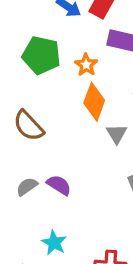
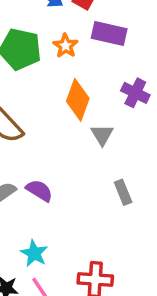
orange star: (86, 65) -> (66, 46), moved

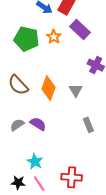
purple rectangle: (109, 34) -> (80, 29), turned 30
orange diamond: (78, 100) -> (49, 88), moved

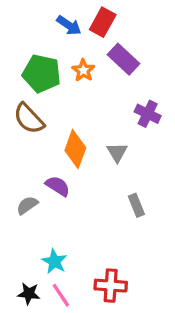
brown semicircle: (18, 85) -> (29, 119), moved
purple semicircle: (38, 124) -> (58, 186), moved

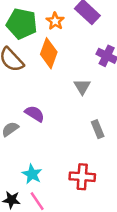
orange diamond: (75, 149) -> (49, 53), moved
red cross: (111, 286) -> (82, 177), moved

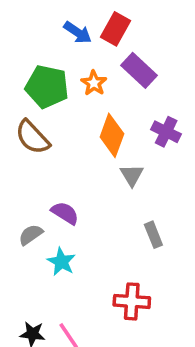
orange diamond: (49, 53) -> (112, 135), moved
cyan star: (32, 174) -> (61, 262), moved

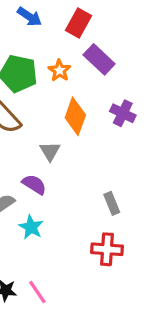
blue arrow: (78, 32) -> (29, 17), moved
gray triangle: (132, 175) -> (50, 151), moved
red cross: (132, 301) -> (107, 249), moved

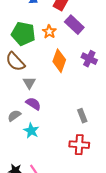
gray triangle: (50, 151) -> (29, 83), moved

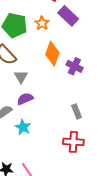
purple cross: (89, 59) -> (74, 66), moved
purple semicircle: (33, 104) -> (25, 99), turned -56

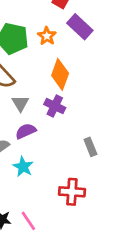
purple cross: (74, 66) -> (55, 106), moved
red cross: (73, 142) -> (72, 192), moved

